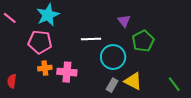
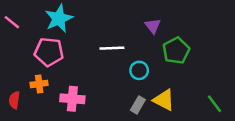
cyan circle: (113, 57) -> (139, 70), size x0.6
orange cross: (45, 68) -> (39, 84), moved
pink cross: (67, 72) -> (72, 99), moved

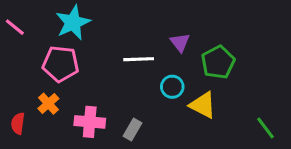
purple triangle: (153, 26) -> (180, 42), moved
orange cross: (39, 84) -> (48, 104), turned -35
yellow triangle: (164, 100) -> (203, 105), moved
gray rectangle: (138, 105) -> (133, 130), moved

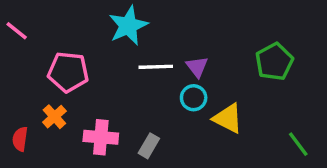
cyan star: (73, 23) -> (128, 26), moved
purple triangle: (180, 42) -> (197, 67), moved
green pentagon: (218, 62) -> (274, 62), moved

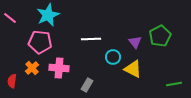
cyan star: (128, 26) -> (48, 15), moved
purple triangle: (197, 67) -> (135, 42), moved
pink cross: (101, 137) -> (59, 68), moved
green line: (298, 144) -> (174, 84), turned -63

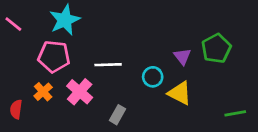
white line: (91, 39) -> (108, 65), moved
pink cross: (59, 68) -> (80, 92), turned 36

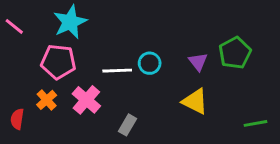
cyan circle: (153, 77) -> (150, 63), moved

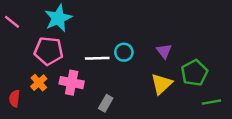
green pentagon: (235, 53) -> (194, 73), moved
pink cross: (86, 100) -> (72, 83), turned -30
yellow triangle: (195, 101) -> (162, 84), turned 50

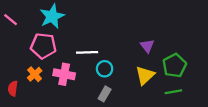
cyan circle: (124, 52) -> (105, 69), moved
green line: (211, 102) -> (173, 92), moved
gray rectangle: (106, 103) -> (105, 94), moved

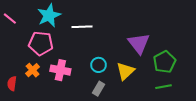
purple triangle: (147, 46) -> (139, 43), size x1.6
white line: (87, 52) -> (82, 27), moved
yellow triangle: (145, 75) -> (125, 71), moved

